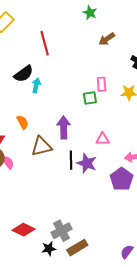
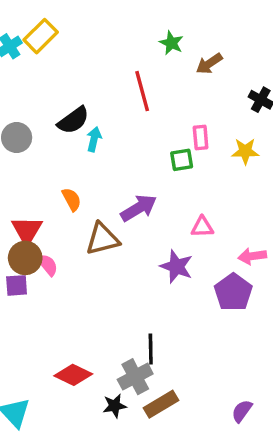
green star: (90, 13) -> (171, 43), moved
red line: (45, 43) -> (142, 91), moved
purple arrow: (64, 127) -> (139, 208), turned 60
black line: (71, 160) -> (151, 349), moved

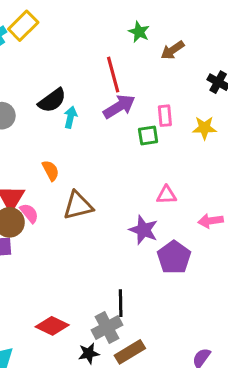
purple arrow: (139, 208) -> (119, 107), moved
pink semicircle: (48, 265) -> (29, 213), moved
purple pentagon: (233, 292) -> (174, 257), moved

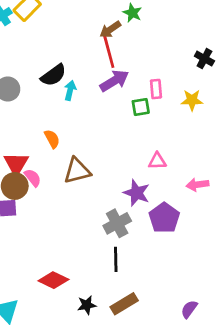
brown arrow: (172, 50) -> (110, 29), moved
gray cross: (107, 327) -> (117, 223), moved

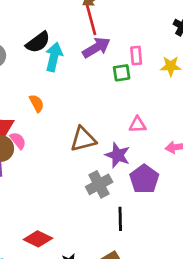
cyan arrow: (70, 90) -> (54, 57), size x1.5
brown triangle: (77, 171) -> (83, 139), moved
black line: (116, 259) -> (120, 219), moved

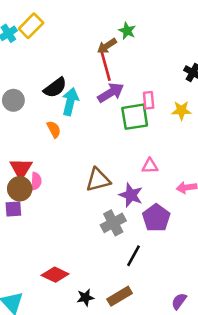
green square: (122, 73) -> (135, 117), size x1.6
orange semicircle: (37, 103) -> (54, 129), moved
pink semicircle: (18, 141) -> (36, 181), turned 42
black line: (120, 219) -> (133, 256), turned 30

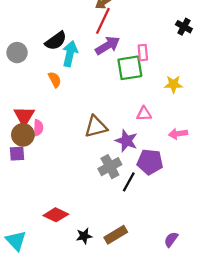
red line: (106, 66) -> (103, 21), turned 40
yellow star: (181, 110) -> (173, 84), moved
purple pentagon: (156, 218) -> (150, 162), turned -30
black line: (133, 256) -> (129, 182), moved

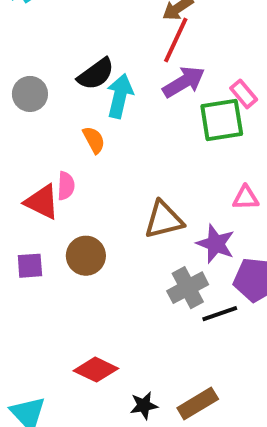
pink rectangle: (143, 53) -> (244, 94), turned -35
red triangle: (24, 116) -> (42, 202), turned -35
pink semicircle: (38, 128) -> (66, 186), moved
brown circle: (23, 135) -> (86, 256), moved
black line: (129, 182) -> (220, 314), turned 42

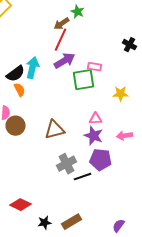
black semicircle: (96, 74) -> (16, 74), moved
pink rectangle: (244, 94) -> (94, 67), turned -40
purple star: (216, 244) -> (94, 136), moved
brown circle: (86, 256) -> (16, 126), moved

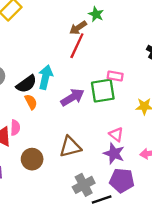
purple arrow: (64, 61) -> (72, 97), moved
pink triangle: (96, 119) -> (116, 134), turned 40
brown circle: (16, 126) -> (32, 159), moved

